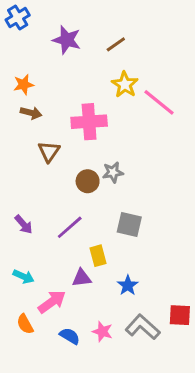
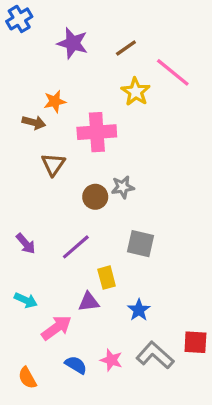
orange star: (24, 85) -> (55, 101), moved
pink line: (159, 102) -> (173, 72), moved
orange semicircle: (25, 324) -> (27, 378), moved

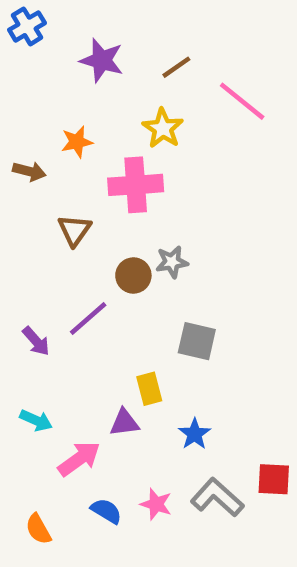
yellow star: (136, 92) -> (163, 128), moved
brown arrow: (34, 122) -> (29, 171), moved
purple line: (76, 247) -> (88, 319), moved

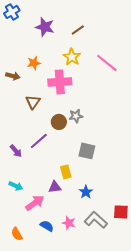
pink line: (242, 101) -> (107, 63), moved

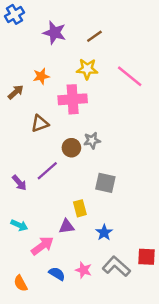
yellow star: (72, 57) -> (87, 69), turned -30
brown arrow: (13, 76) -> (16, 92), turned -56
brown triangle: (33, 102) -> (40, 123), turned 35

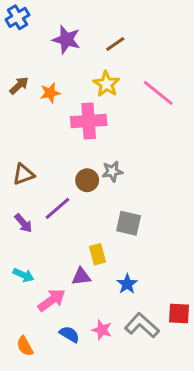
yellow star: (87, 69) -> (106, 84), turned 30
brown arrow: (16, 92) -> (19, 85), moved
brown triangle: (40, 123) -> (23, 174), moved

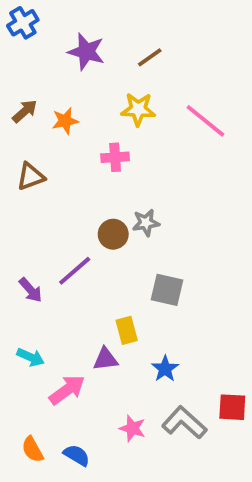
yellow star: (106, 84) -> (138, 109), turned -30
pink cross: (89, 121) -> (115, 157), size x0.6
brown triangle: (23, 174) -> (31, 177), moved
blue semicircle: (69, 334) -> (77, 455), moved

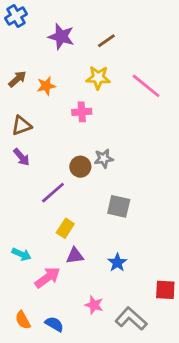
purple arrow: (31, 290) -> (21, 157), moved
yellow rectangle: (127, 330) -> (65, 228), moved, turned 48
gray L-shape: (184, 423) -> (131, 319), moved

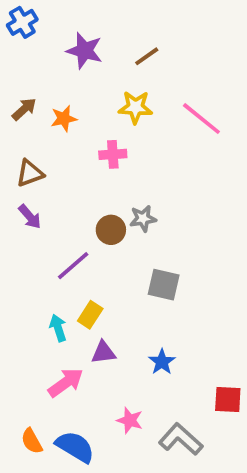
cyan arrow: (21, 254) -> (58, 328), moved, turned -132
blue semicircle: (54, 324) -> (75, 447), size x1.5

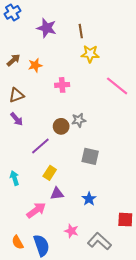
brown line: (147, 56) -> (81, 31), turned -64
yellow star: (135, 107) -> (90, 54), moved
pink line: (201, 119) -> (117, 86), moved
cyan arrow: (58, 328) -> (14, 178), moved
blue semicircle: (75, 447) -> (41, 245), turned 40

